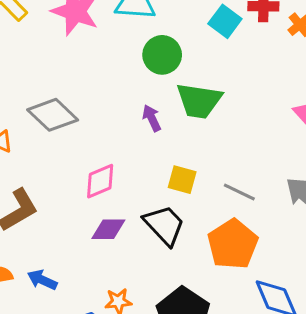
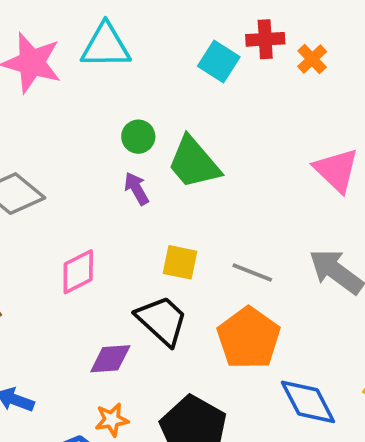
green circle: (162, 55) -> (138, 137), moved, size x0.7
green trapezoid: (199, 101) -> (194, 163), turned 45
purple diamond: (108, 229) -> (110, 359), moved

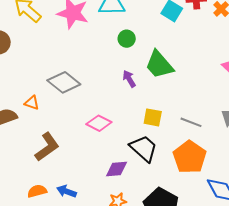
green circle: (138, 137) -> (127, 39), moved
pink diamond: (78, 272) -> (99, 123), turned 55

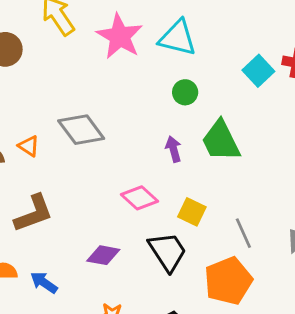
gray line: (191, 122) -> (243, 233), turned 30
pink diamond: (99, 123) -> (140, 198), moved
purple diamond: (117, 169) -> (103, 255), moved

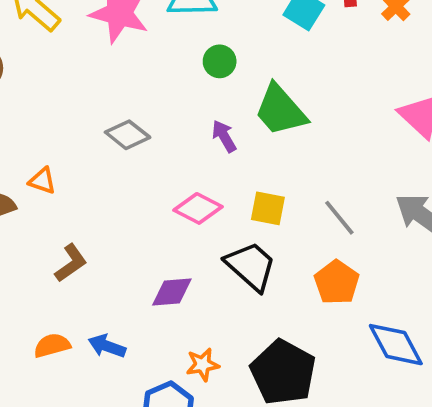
gray diamond: (81, 130) -> (128, 135), moved, size x0.7
brown L-shape: (34, 213) -> (71, 263), size x0.7
orange pentagon: (228, 281) -> (337, 282), size x0.7

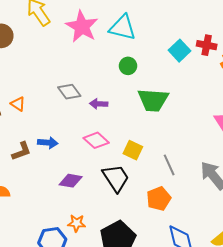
green trapezoid: (280, 110) -> (153, 100), turned -60
purple arrow: (224, 136) -> (99, 104), moved, turned -72
blue arrow: (107, 346) -> (48, 143), moved, turned 150

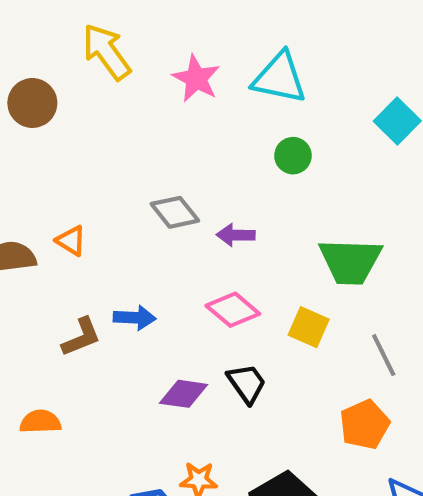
pink star: (82, 27) -> (196, 79), size x0.7
green trapezoid: (153, 100) -> (350, 261), moved
black trapezoid: (116, 178) -> (247, 383), moved, size x0.7

